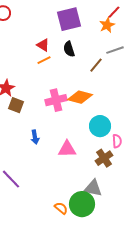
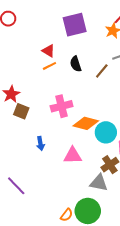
black semicircle: (69, 49) -> (76, 64), moved
orange diamond: (80, 97) -> (86, 123), moved
gray triangle: (93, 188) -> (99, 183), moved
orange semicircle: (61, 208) -> (67, 215), turned 88

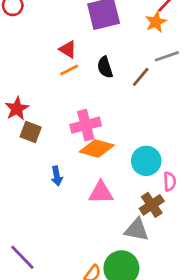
orange diamond: (86, 123) -> (97, 148), moved
purple line: (16, 186) -> (22, 257), moved

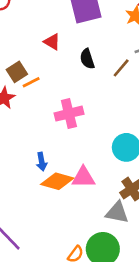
orange line: (69, 70) -> (31, 82), moved
brown square: (31, 132) -> (17, 72), moved, turned 36
orange diamond: (97, 148) -> (57, 181), moved

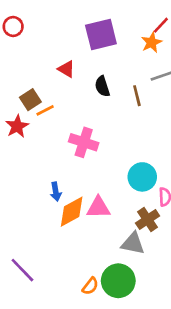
brown line: (121, 68) -> (137, 96), turned -54
pink cross: (69, 114) -> (84, 142), turned 32
orange diamond: (57, 181) -> (72, 212), turned -44

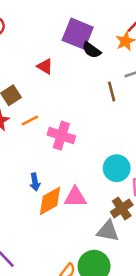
purple square: (101, 34) -> (78, 34), turned 36
black semicircle: (102, 86) -> (92, 50), moved, turned -36
orange line: (45, 110) -> (30, 120), moved

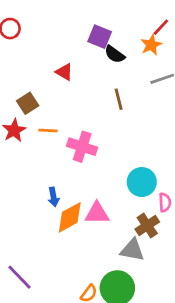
purple square: (78, 34) -> (100, 37), size x0.7
brown line: (112, 92) -> (119, 99), moved
orange line: (30, 120) -> (48, 130), turned 30

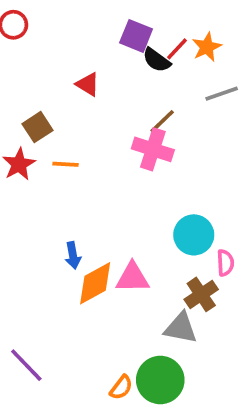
red line: (161, 27) -> (177, 49), moved
brown line: (119, 99) -> (162, 121), turned 60
pink cross: (82, 147) -> (153, 149), moved

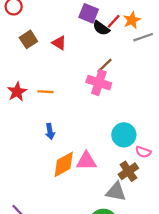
gray line: (222, 94) -> (143, 37), moved
brown square: (38, 127) -> (28, 39), moved
blue arrow: (73, 255) -> (50, 131), moved
pink semicircle: (225, 263) -> (143, 152), turned 112

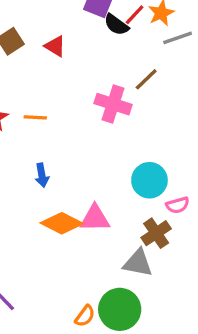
brown line: (105, 66) -> (146, 79), moved
pink semicircle: (143, 152) -> (178, 205), turned -35
orange diamond: (64, 164) -> (62, 223), turned 56

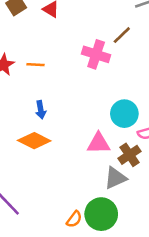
pink triangle: (95, 218) -> (99, 143), moved
orange diamond: (62, 223) -> (34, 141), moved
gray triangle: (138, 263) -> (115, 178), turned -35

